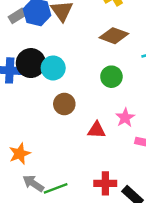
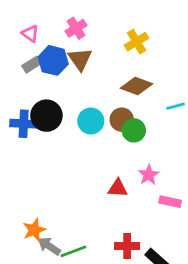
cyan circle: (53, 68) -> (91, 121), moved
brown circle: (64, 104) -> (122, 120), moved
orange star: (20, 154) -> (34, 230), moved

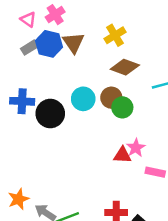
pink cross: (76, 28) -> (55, 15), moved
yellow cross: (137, 42) -> (115, 35), moved
black circle: (46, 116) -> (50, 114), moved
red triangle: (118, 188) -> (122, 155), moved
orange star: (34, 230) -> (18, 199), moved

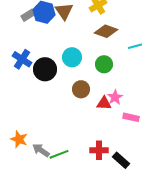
brown circle: (111, 98) -> (81, 89), moved
blue cross: (22, 101) -> (22, 59), turned 30
orange star: (18, 199) -> (19, 139), turned -30

